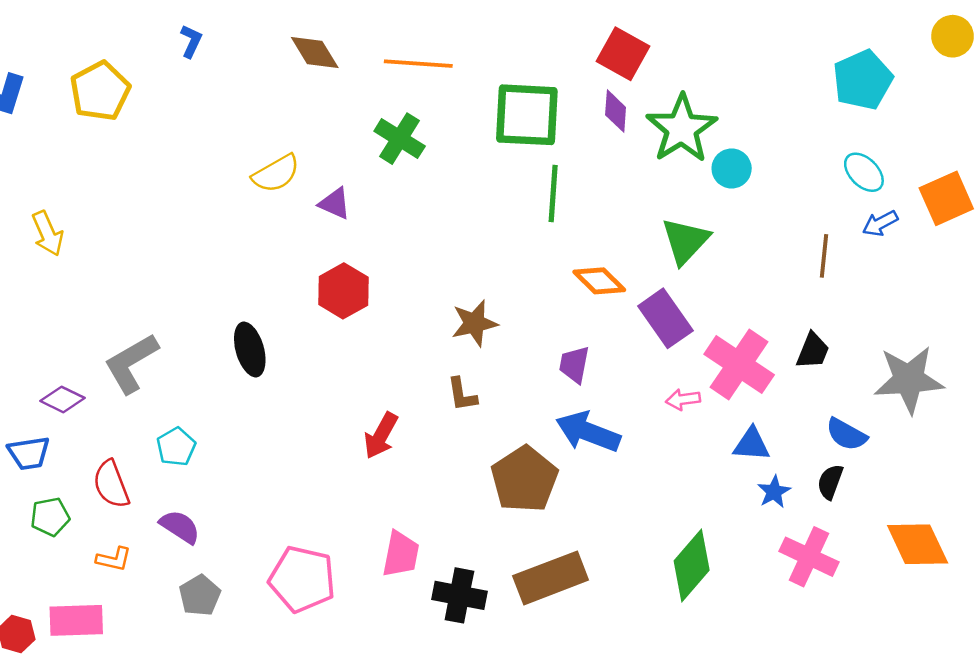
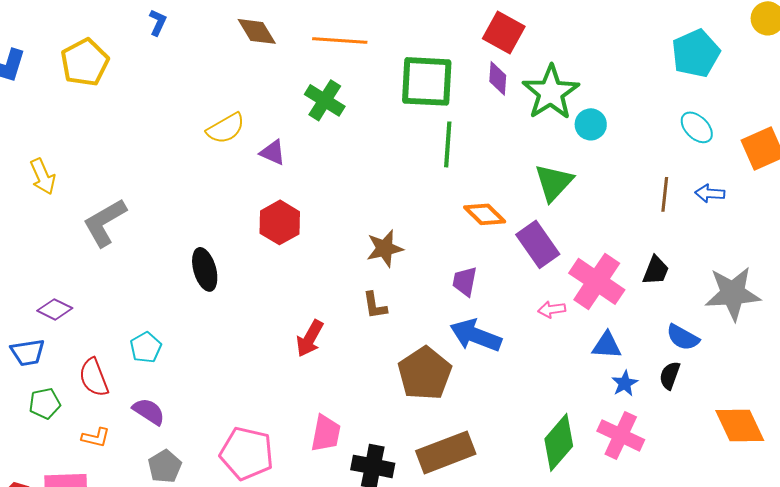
blue arrow: (880, 223) -> (710, 193), moved, turned 32
gray L-shape: (131, 363) -> (105, 222), moved
pink cross: (809, 557) -> (621, 435), moved

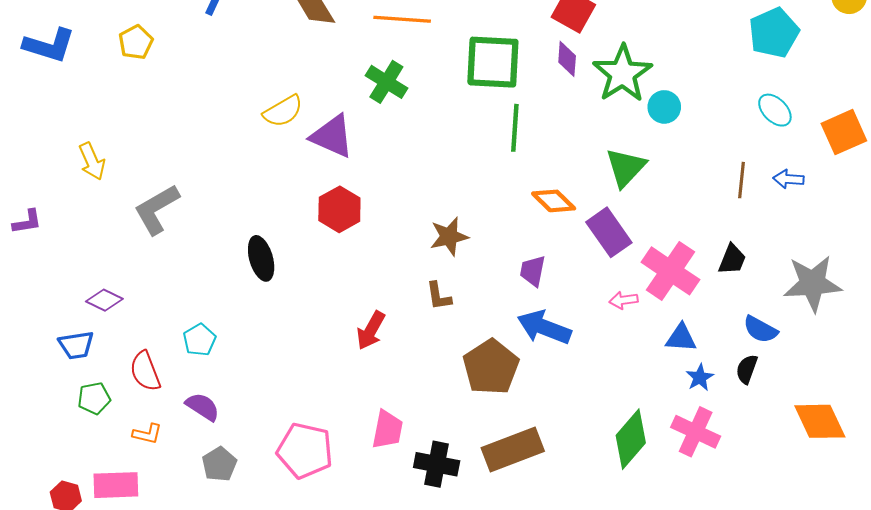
yellow pentagon: (85, 62) -> (136, 42), size x0.7
purple triangle: (273, 152) -> (332, 136), size x1.6

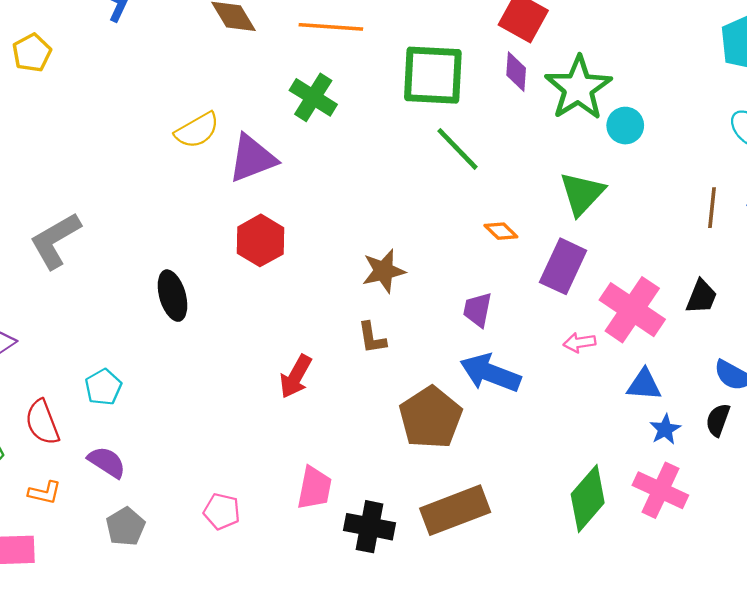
green line: (515, 128) -> (458, 149), turned -48
purple triangle: (332, 136) -> (252, 158), turned -45
orange diamond: (554, 201) -> (501, 231), size x0.7
purple rectangle: (609, 232) -> (563, 266), turned 60
pink pentagon: (305, 451) -> (222, 511), size x0.6

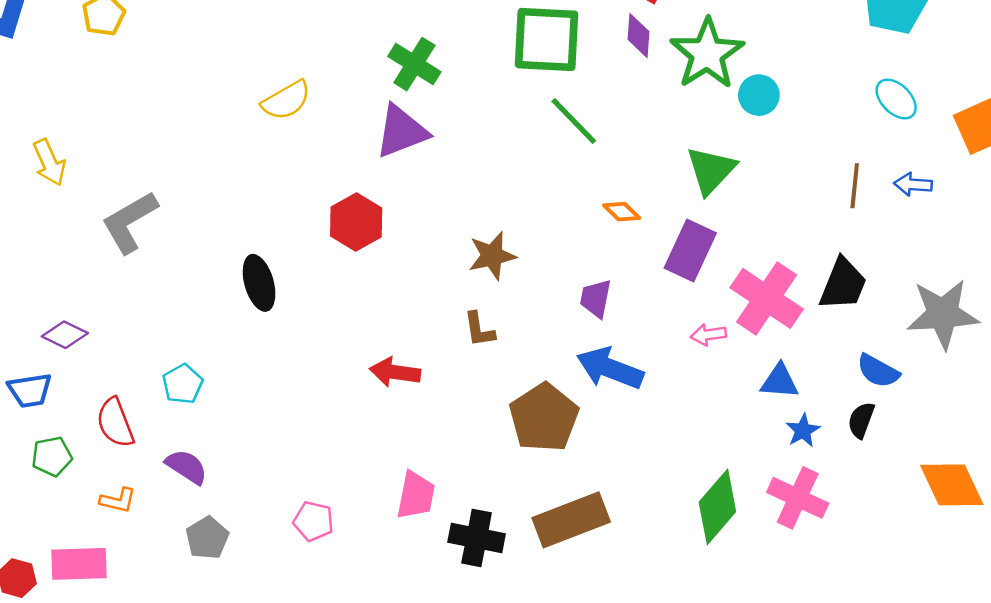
purple triangle: (252, 158) -> (401, 131), moved
black trapezoid: (701, 297) -> (843, 284), size x1.4
red arrow: (296, 377) -> (395, 372), turned 69

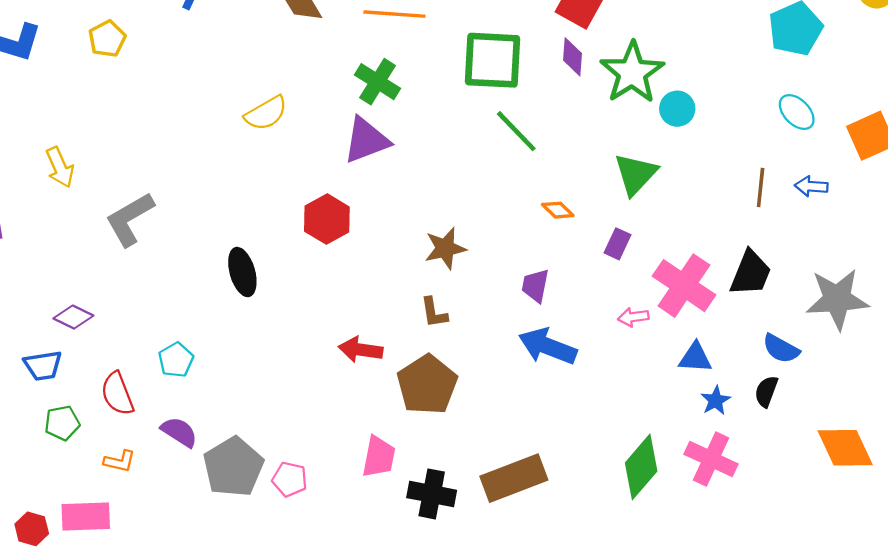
purple rectangle: (690, 250) -> (618, 244), size x0.6
brown pentagon: (544, 418) -> (427, 385), moved
gray pentagon: (207, 538) -> (233, 467), moved, size x1.6

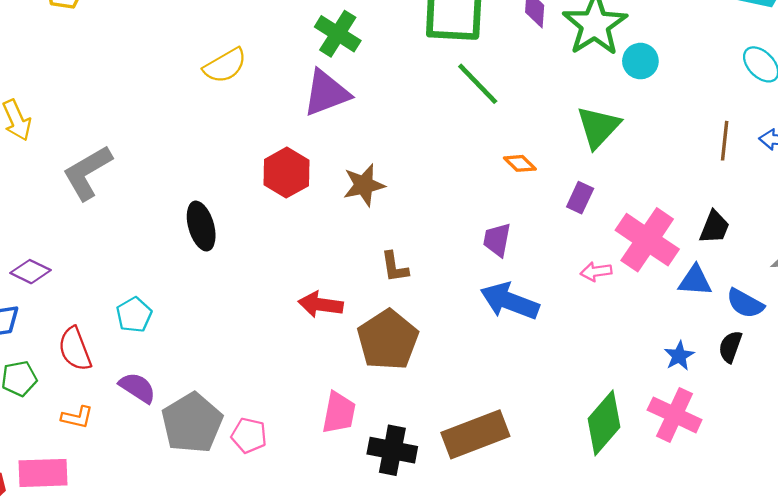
brown star: (445, 248) -> (364, 185), moved
black trapezoid: (750, 273) -> (714, 227), size x0.7
blue triangle: (695, 358) -> (695, 281), moved

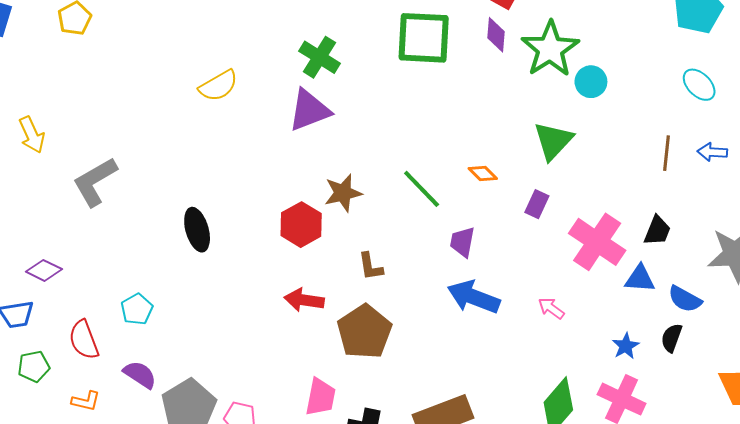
green line: (478, 84) -> (422, 189), moved
red hexagon: (287, 173) -> (301, 225), moved
pink arrow: (596, 272) -> (551, 308), moved, turned 44

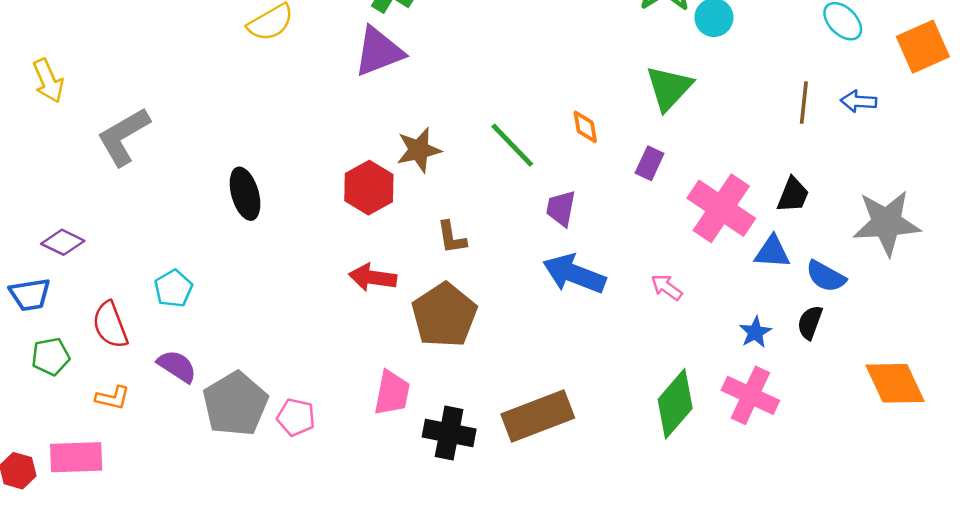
orange diamond: (483, 174) -> (585, 127), turned 36

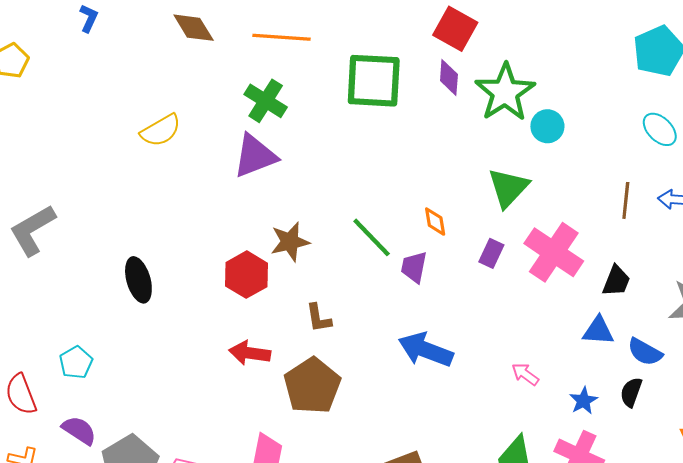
purple trapezoid: (561, 208) -> (414, 267), moved
pink cross: (721, 208) -> (554, 252), moved
pink arrow: (667, 287) -> (525, 374), moved

